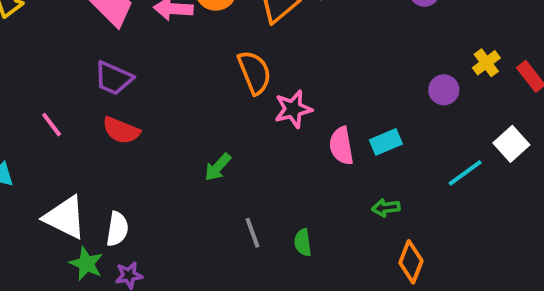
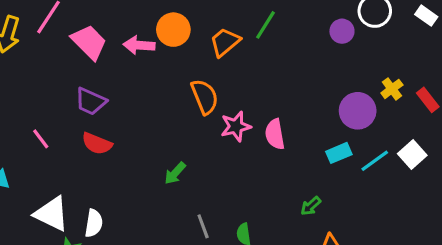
purple circle: (444, 90) -> (358, 111), size x1.5
cyan rectangle: (386, 142) -> (339, 153), moved
pink semicircle: (341, 146) -> (275, 134), moved
cyan line: (465, 173) -> (375, 161), moved
green arrow: (386, 208) -> (311, 206), turned -35

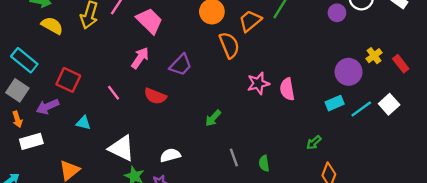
pink arrow: (139, 45) -> (140, 58), moved, turned 120
orange semicircle: (205, 97) -> (229, 45), moved
purple trapezoid: (91, 101) -> (181, 65), moved, turned -70
white semicircle: (94, 223) -> (170, 155), moved, turned -114

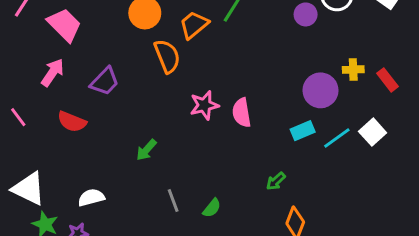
yellow cross: (374, 56) -> (353, 70), turned 35
green semicircle: (264, 163) -> (212, 208), turned -133

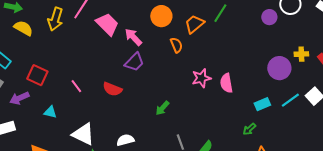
orange semicircle: (167, 56) -> (176, 45), size x0.7
pink arrow: (53, 72) -> (133, 37), moved, turned -78
cyan rectangle: (303, 131) -> (262, 104), moved

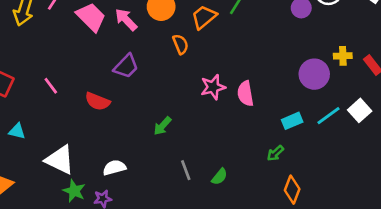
pink arrow: (133, 37) -> (126, 20), moved
pink line: (76, 86) -> (51, 86), moved

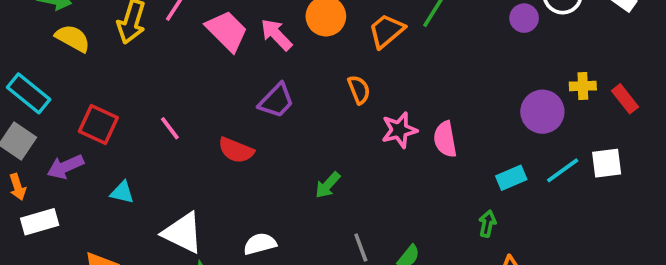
orange semicircle: (181, 44) -> (359, 90), moved
white square: (360, 110) -> (607, 163), turned 35
green arrow: (275, 153) -> (487, 224), turned 144

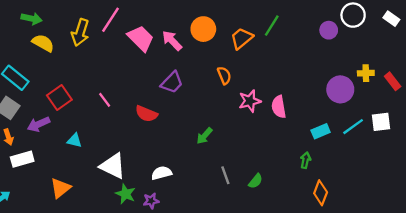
red square: (98, 125) -> (59, 98), turned 30

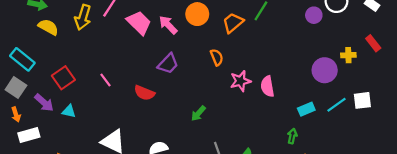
red rectangle: (393, 81) -> (373, 43), moved
purple arrow: (38, 124) -> (44, 103), turned -114
cyan triangle: (74, 140) -> (69, 111), moved

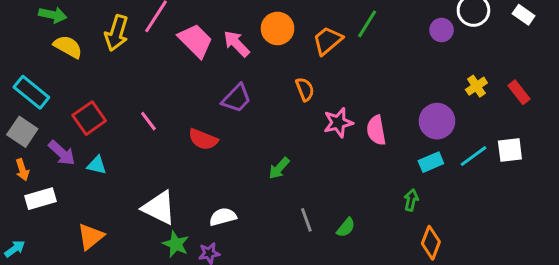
red rectangle: (373, 43) -> (519, 92), moved
yellow cross: (348, 55) -> (476, 86), moved, turned -32
purple circle: (325, 70) -> (437, 121), moved

